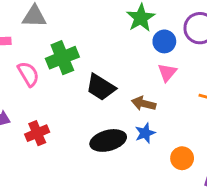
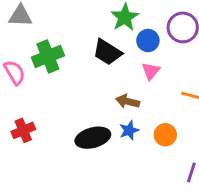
black trapezoid: (101, 87) -> (107, 52), moved
orange circle: (182, 158) -> (165, 135), moved

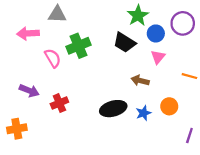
blue star: (129, 130) -> (143, 113), moved

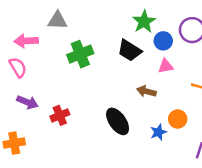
pink triangle: (158, 57) -> (166, 66), turned 40
pink semicircle: (53, 58) -> (18, 67), moved
black ellipse: (113, 109) -> (118, 121), turned 70
blue star: (143, 113) -> (158, 132), moved

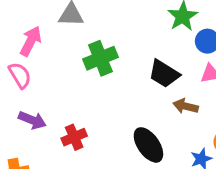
pink arrow: (26, 41) -> (31, 41), turned 120
black trapezoid: (130, 50) -> (164, 74), moved

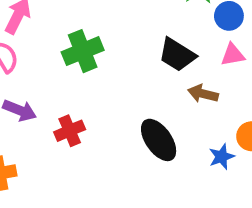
green cross: (100, 58) -> (83, 51), moved

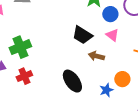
green cross: (83, 51) -> (20, 47), moved
pink triangle: (233, 55) -> (112, 35), turned 48

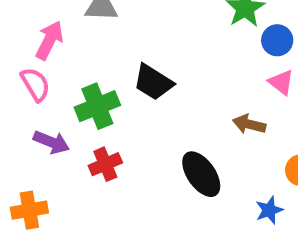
black trapezoid: (82, 35) -> (153, 82), moved
blue star: (106, 90) -> (269, 210), moved

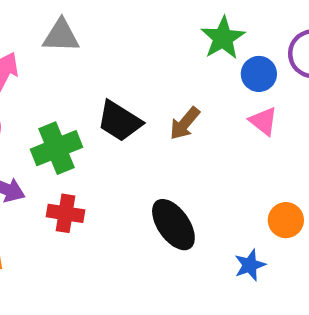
brown arrow: (249, 124) -> (185, 123), moved, turned -64
red cross: (105, 164) -> (66, 213), turned 32

